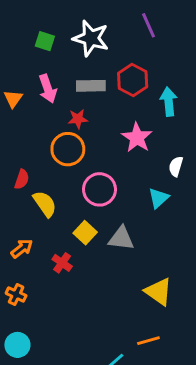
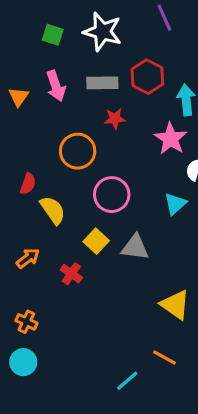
red star: (78, 119) -> (115, 119), moved
pink star: (137, 138) -> (171, 139), moved
orange cross: (16, 295) -> (26, 322), moved
orange line: (148, 341) -> (164, 357), turned 45

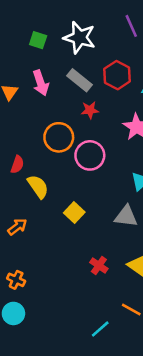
gray rectangle: (102, 83) -> (79, 80), turned 40
pink circle: (112, 195) -> (90, 155), moved
gray triangle: (135, 247) -> (126, 216), moved
red cross: (71, 274) -> (99, 266), moved

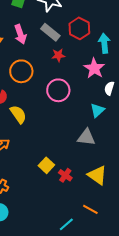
orange circle: (59, 137) -> (21, 71), moved
yellow square: (74, 212) -> (46, 165), moved

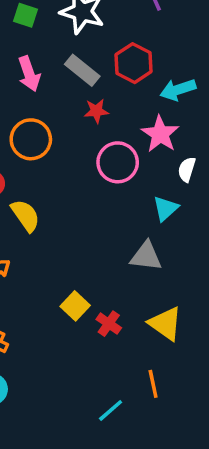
cyan arrow: (104, 43) -> (178, 90), turned -102
pink circle: (58, 90) -> (118, 162), moved
orange line: (90, 209) -> (153, 384), turned 49

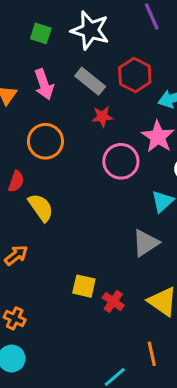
gray triangle: (146, 256) -> (146, 243), turned -40
yellow square: (75, 306) -> (84, 286), turned -30

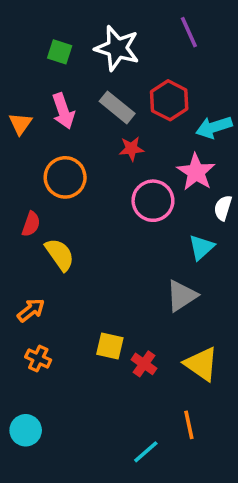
orange cross: (15, 318) -> (38, 359), moved

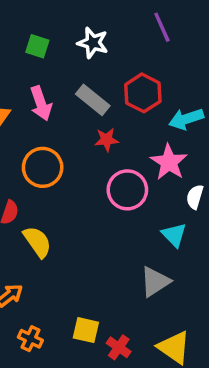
white star: (117, 48) -> (93, 43), size x0.7
cyan triangle: (201, 247) -> (174, 235), turned -32
orange cross: (38, 359) -> (30, 339), moved

